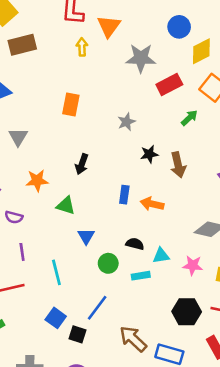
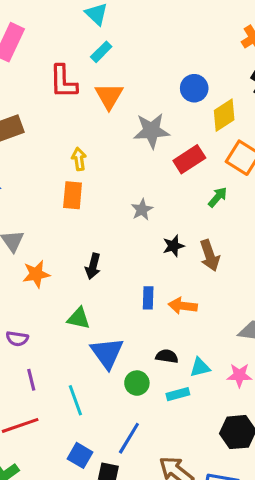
yellow arrow: (82, 47) -> (79, 159), moved
orange star: (37, 181) -> (36, 274), moved
blue triangle: (86, 236) -> (107, 353), size x1.6

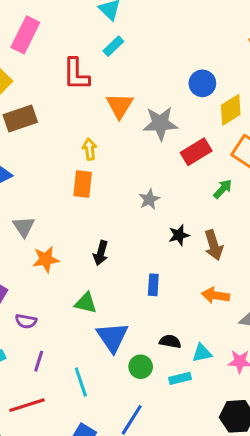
orange triangle: (109, 96) -> (120, 106), moved
orange arrow: (183, 306) -> (215, 295), moved
purple line: (31, 380) -> (39, 361), turned 30

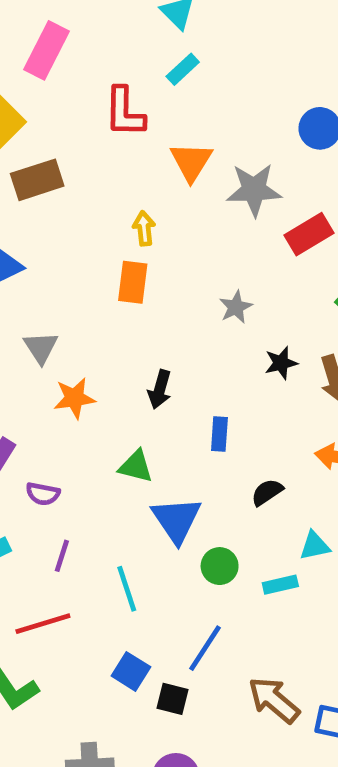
blue rectangle: (153, 285) -> (219, 434), moved
black semicircle: (170, 342) -> (267, 492), moved, turned -45

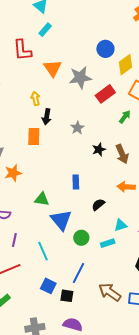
orange rectangle: (133, 282) -> (34, 137), moved
black arrow: (160, 389) -> (47, 117), moved

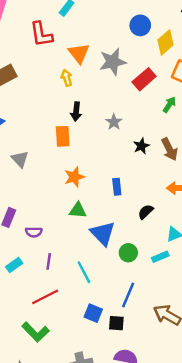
yellow arrow: (35, 98) -> (67, 78), moved
orange star: (13, 173) -> (74, 177), moved

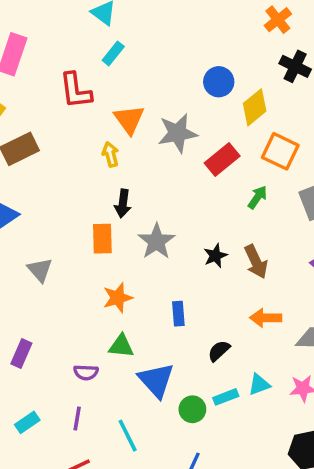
gray star: (114, 122) -> (157, 241), moved, size x1.5
purple semicircle: (34, 232) -> (86, 372), moved
cyan rectangle: (160, 257) -> (226, 397), moved

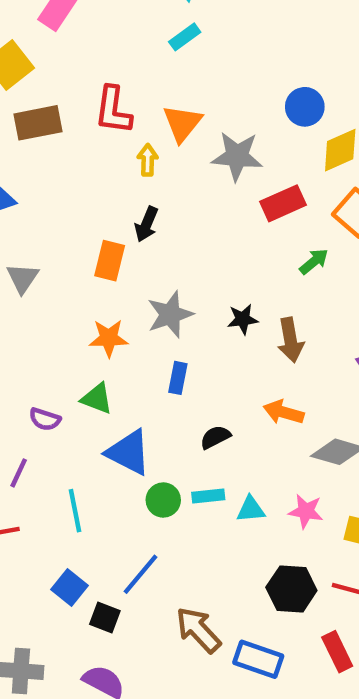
red L-shape: (76, 91) -> (113, 110), moved
gray star: (157, 241) -> (170, 315), moved
blue triangle: (156, 380) -> (128, 452), turned -36
cyan triangle: (259, 385) -> (251, 509), moved

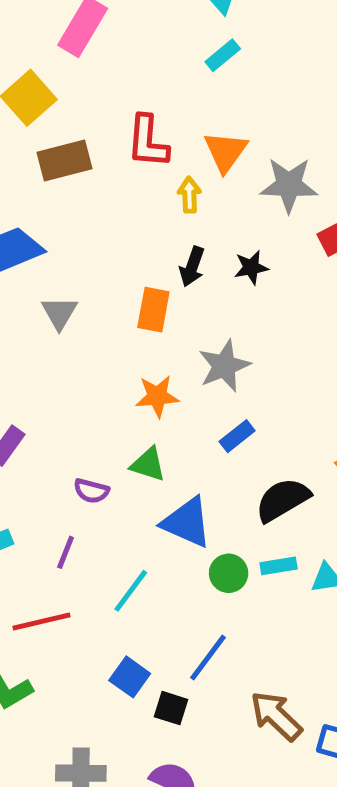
gray triangle: (23, 278) -> (59, 313), moved
black star: (243, 319) -> (251, 267), moved
blue rectangle: (178, 378) -> (237, 436), turned 44
black semicircle: (215, 437) -> (283, 500), size x1.6
cyan line: (75, 511) -> (131, 591), turned 51

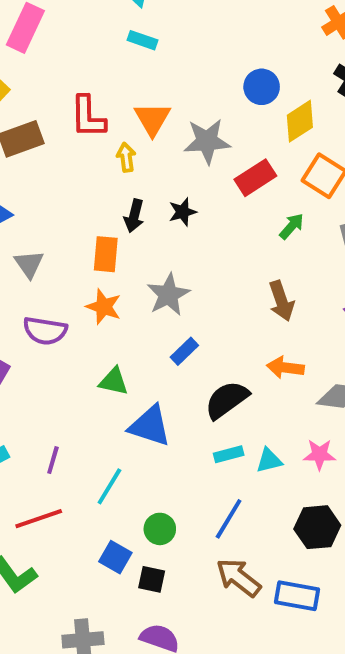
cyan rectangle: (223, 55) -> (143, 40), turned 64
orange star: (157, 396) -> (104, 307), moved, turned 30
purple semicircle: (91, 491) -> (45, 331), moved, size x1.5
green circle: (229, 573) -> (160, 529), moved
blue line: (208, 657) -> (229, 519), moved

